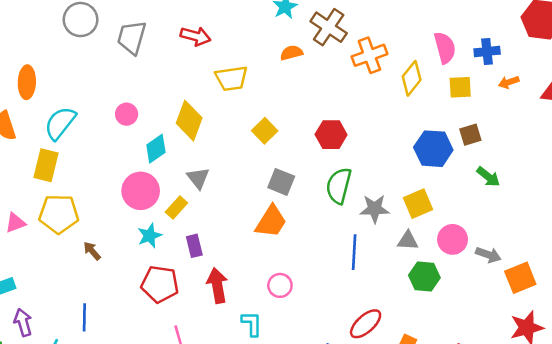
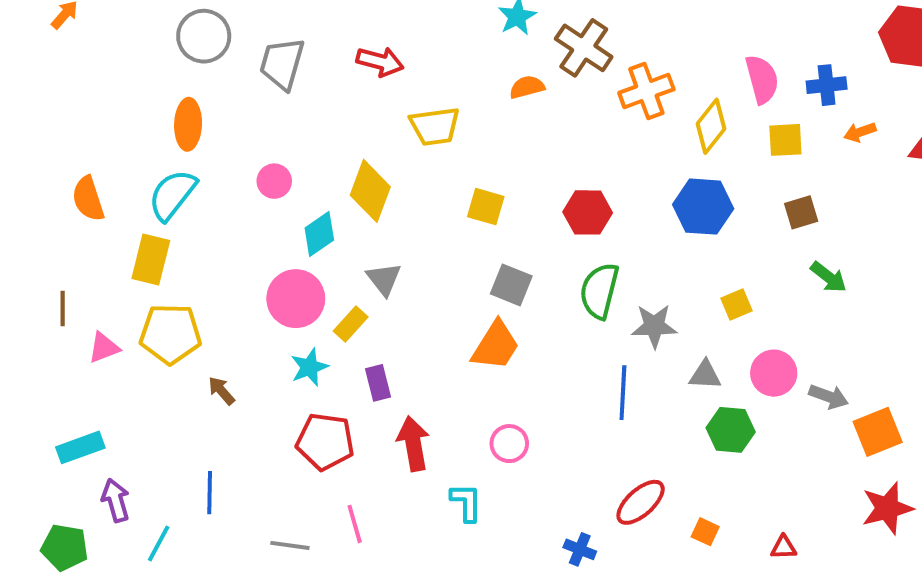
orange ellipse: (27, 82) -> (188, 124), moved
yellow square: (265, 131) -> (486, 207), turned -30
blue hexagon: (433, 149) -> (703, 207), moved
yellow square: (418, 204) -> (737, 305), moved, size x0.7

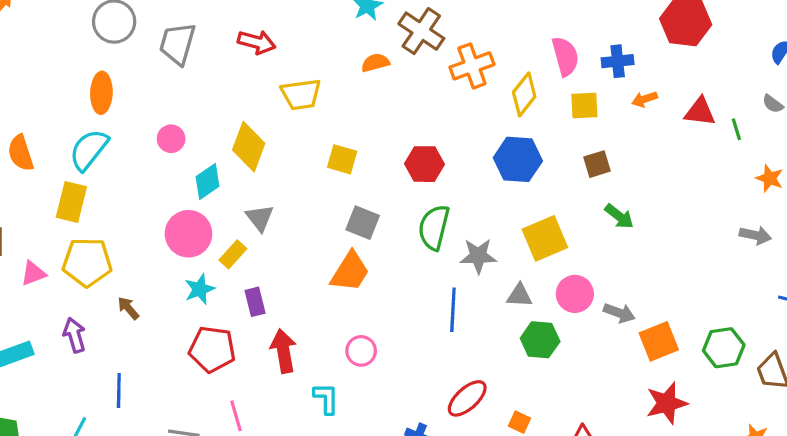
yellow square: (737, 305) -> (545, 238), size x1.8
purple arrow: (116, 500) -> (74, 335), moved

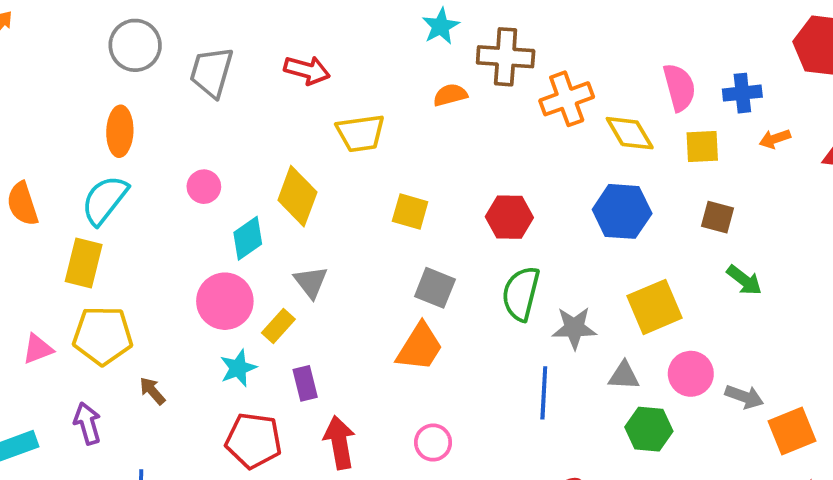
brown cross: (421, 31) -> (506, 57), turned -30
yellow diamond: (524, 94) -> (630, 133), turned -69
brown square: (597, 164) -> (718, 217), turned 32

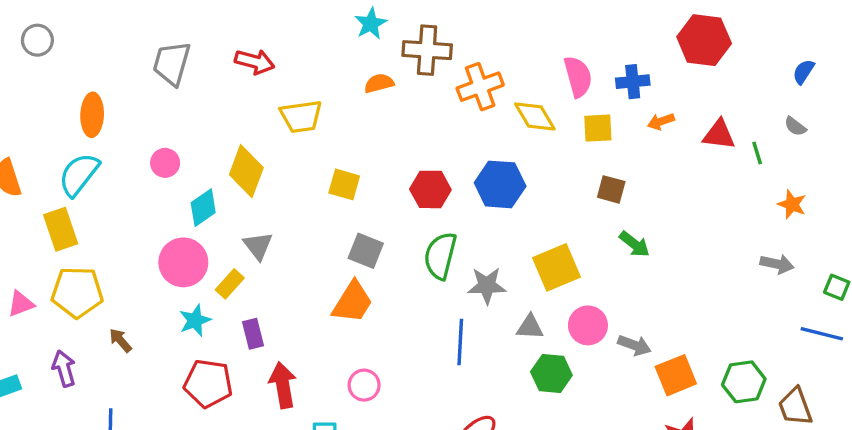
gray circle: (135, 45) -> (37, 40), moved, size x0.7
blue hexagon: (622, 211) -> (500, 184), moved
yellow rectangle: (84, 263) -> (61, 229), turned -33

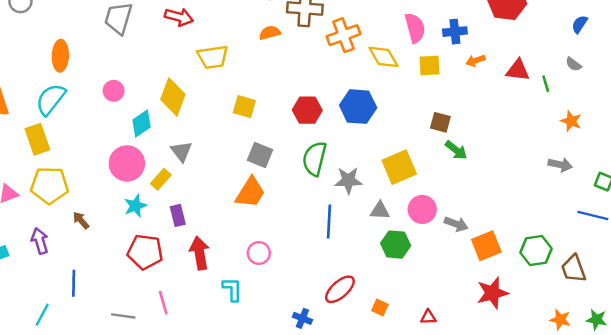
brown square: (611, 189) -> (440, 122), moved

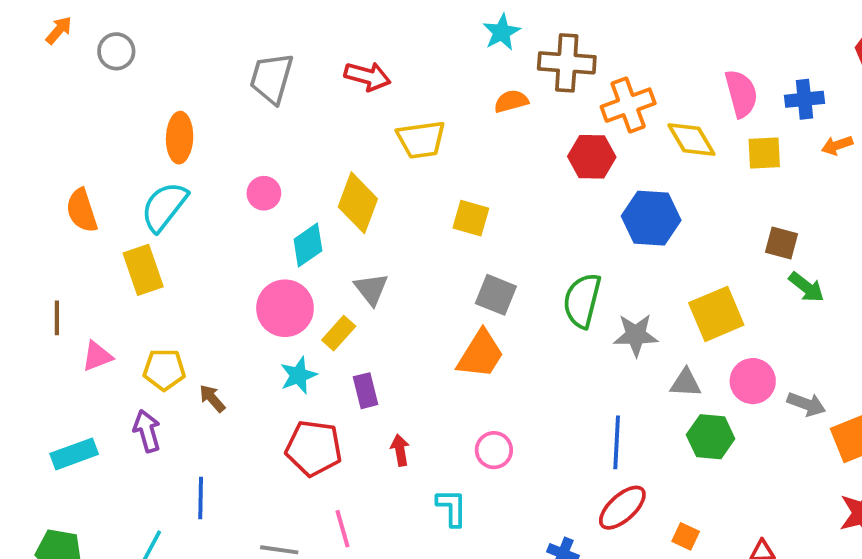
red hexagon: (307, 110) -> (592, 157), moved
yellow pentagon: (49, 185) -> (164, 370), moved, size x0.7
blue line: (329, 222) -> (617, 442), moved
red arrow: (200, 253) -> (400, 450), size x0.6

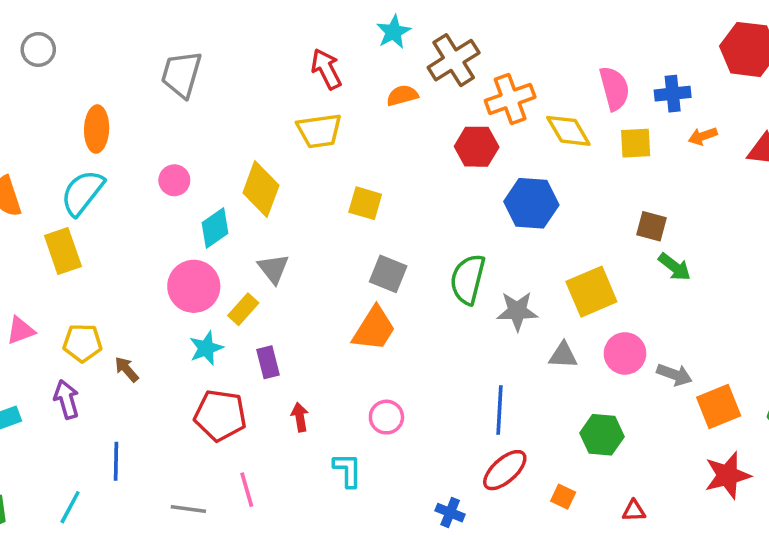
brown cross: (567, 63) -> (454, 60), turned -36
red arrow: (367, 76) -> (326, 69), moved, turned -132
green hexagon: (711, 437) -> (602, 435), moved

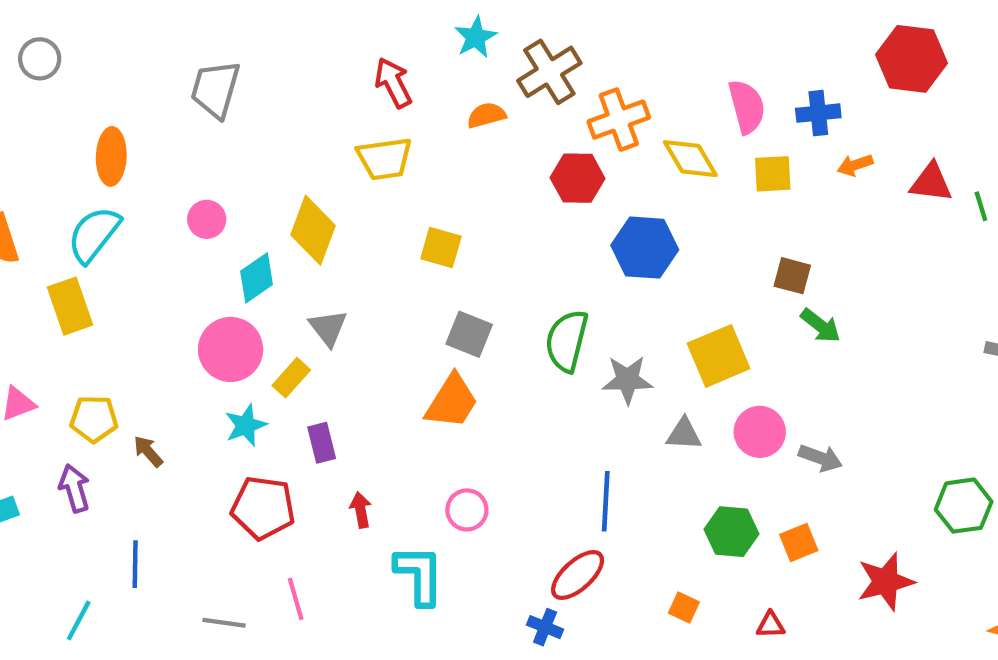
orange square: (719, 406) -> (799, 542), moved, size x0.7
cyan L-shape: (348, 470) -> (419, 575), size x1.4
red ellipse: (505, 470) -> (578, 575), moved

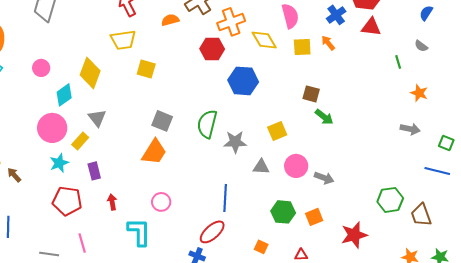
blue cross: (818, 113) -> (336, 15), moved, turned -30
orange arrow: (855, 165) -> (328, 43), moved, turned 70
red triangle: (931, 182) -> (371, 27), moved
yellow square: (441, 248) -> (146, 69), moved
yellow square: (719, 356) -> (277, 131), size x0.7

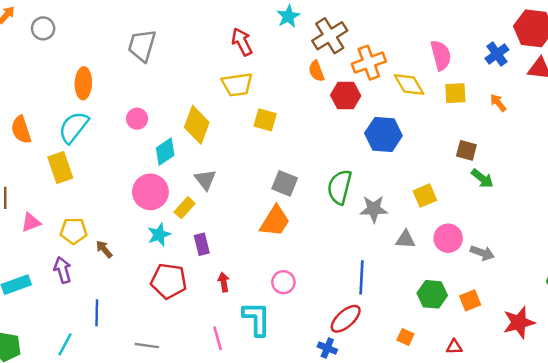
orange semicircle: (170, 20) -> (316, 71), moved, turned -96
orange arrow: (328, 43) -> (498, 103), moved
pink line: (82, 243) -> (218, 338), moved

